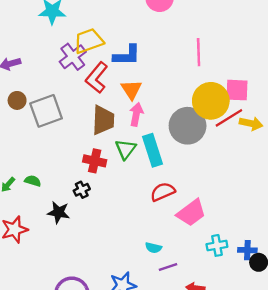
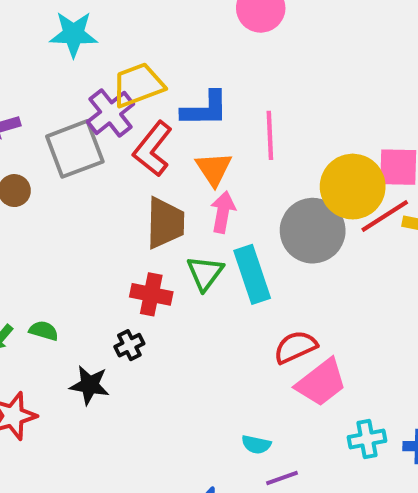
pink line: (199, 52) -> (270, 135), moved
gray square: (46, 111) -> (75, 149), moved
red semicircle: (163, 192) -> (295, 347), moved

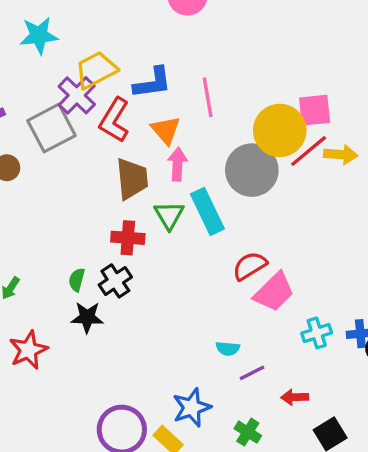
green semicircle: (44, 331) -> (77, 280), moved, turned -85
black cross: (129, 345) -> (115, 281), size x1.4

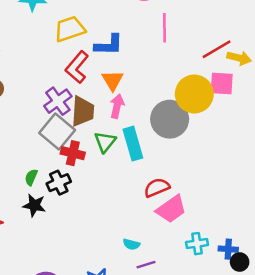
purple cross: (77, 95) -> (58, 101), moved
pink line: (208, 97) -> (164, 28), moved
gray square: (51, 128) -> (57, 132), moved, turned -32
red line: (309, 151) -> (217, 49), moved
yellow arrow: (341, 155) -> (239, 58), moved

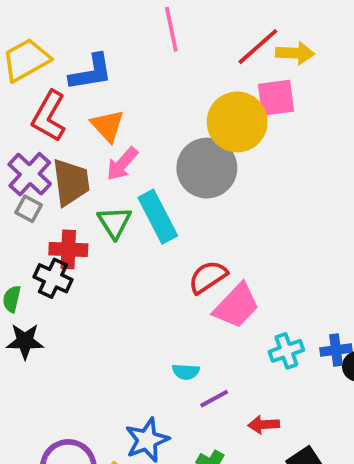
pink arrow: (117, 106) -> (122, 164), turned -140
gray square: (57, 132) -> (29, 209), moved, size x0.5
black cross: (59, 183) -> (53, 278), moved, turned -30

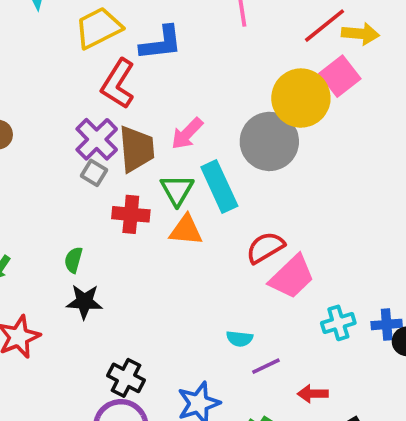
pink square: (276, 98) -> (340, 76), turned -33
orange triangle: (108, 126) -> (186, 230), moved, turned -45
black cross: (53, 278) -> (126, 378), moved

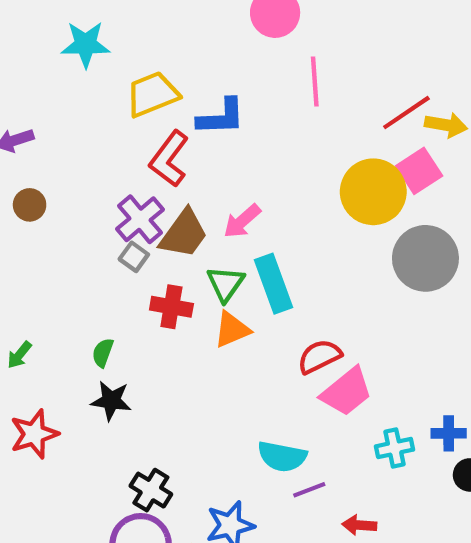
gray circle: (269, 141) -> (425, 258), moved
brown trapezoid: (136, 149) -> (184, 234), turned 36
orange triangle: (186, 230) -> (232, 330), turned -33
blue cross: (387, 324) -> (449, 433), moved
cyan semicircle: (240, 339) -> (282, 457), size x1.6

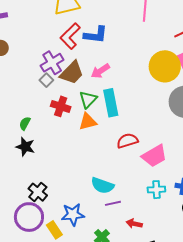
blue L-shape: (221, 117) -> (96, 35), moved
pink trapezoid: (347, 392) -> (154, 156), moved

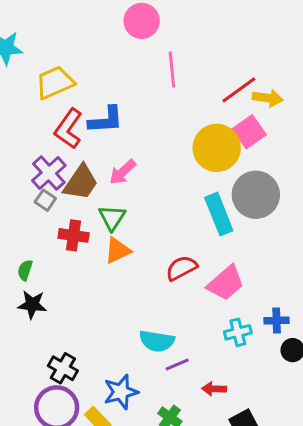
cyan rectangle: (111, 103) -> (219, 214), moved

